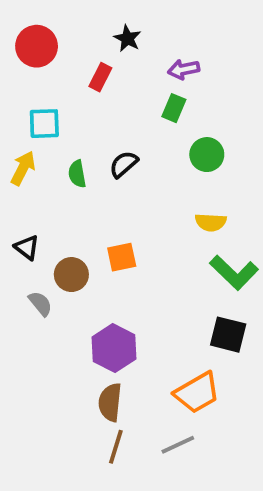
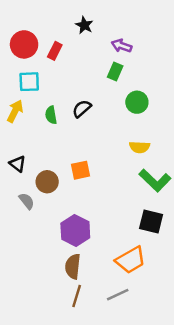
red circle: (37, 46) -> (24, 44), moved
purple arrow: (184, 69) -> (122, 46), turned 30
red rectangle: (100, 77) -> (55, 51), moved

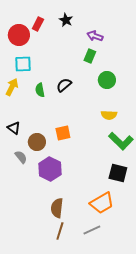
red rectangle: (55, 51) -> (38, 24), moved
purple hexagon: (75, 230) -> (50, 169), moved

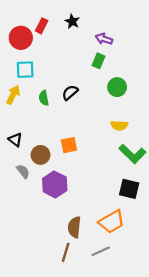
brown semicircle: (57, 208) -> (74, 227), moved

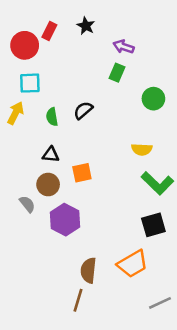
green circle: (117, 87) -> (153, 99), moved
black triangle: (15, 140) -> (51, 155), moved, turned -32
black square: (129, 189) -> (153, 225), turned -30
gray line: (101, 251) -> (160, 303), moved

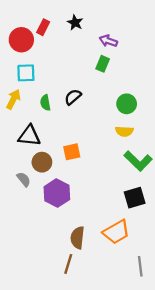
green circle: (153, 99) -> (127, 104), moved
black triangle: (51, 155) -> (29, 136), moved, size x1.5
gray line: (160, 303) -> (140, 266), turned -72

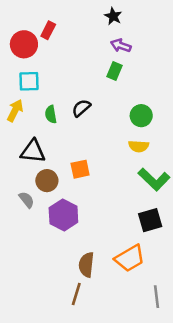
black star: (75, 23) -> (113, 16), moved

